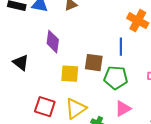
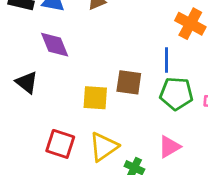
purple diamond: (53, 42) -> (55, 45), moved, turned -30
green pentagon: (116, 78) -> (176, 94), moved

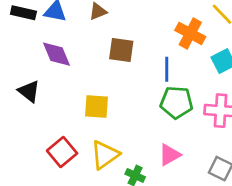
brown square: (129, 82) -> (121, 50), moved
red square: (60, 144) -> (62, 152), turned 32

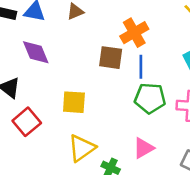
orange cross: (190, 33) -> (134, 33), moved, turned 32
brown square: (121, 50) -> (111, 58), moved
red square: (62, 152) -> (27, 122), moved

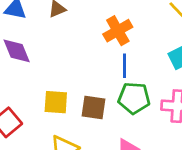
brown square: (111, 58) -> (94, 108), moved

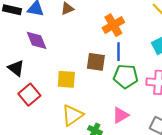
brown square: (94, 108) -> (96, 62), moved

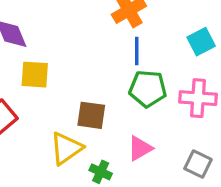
brown square: (96, 62) -> (91, 115), moved
yellow square: (66, 79) -> (35, 75), moved

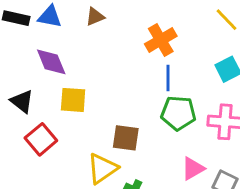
pink triangle: (140, 148) -> (193, 169), moved

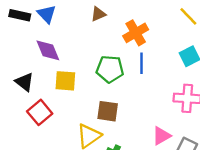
blue triangle: (50, 17) -> (47, 14), turned 36
brown triangle: (95, 17) -> (98, 14), moved
green pentagon: (178, 113) -> (110, 69), moved

